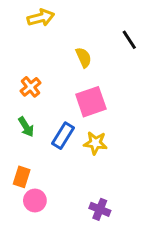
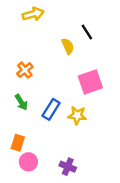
black line: (129, 40) -> (87, 32), moved
pink square: (91, 102) -> (90, 82), moved
purple cross: (100, 209) -> (68, 167), moved

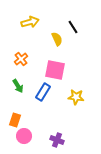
yellow arrow: (33, 14) -> (30, 22), moved
pink square: (90, 82) -> (55, 70), moved, turned 30
yellow star: (77, 115) -> (76, 97), moved

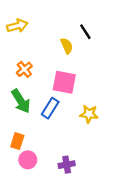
yellow arrow: (30, 22) -> (17, 26), moved
green arrow: (18, 86) -> (21, 101), size x1.5
purple cross: (57, 140) -> (67, 165), turned -32

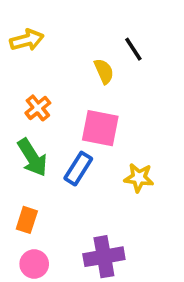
pink circle: (28, 160) -> (34, 264), moved
purple cross: (67, 165) -> (104, 257), size x1.5

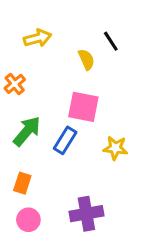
yellow arrow: (27, 40) -> (38, 38), moved
orange cross: (38, 108) -> (15, 84), moved
green arrow: (32, 158) -> (27, 131), turned -108

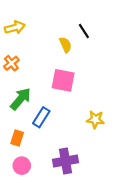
yellow arrow: (38, 38) -> (15, 28), moved
blue rectangle: (65, 140) -> (41, 117), moved
yellow star: (115, 148) -> (95, 120), moved

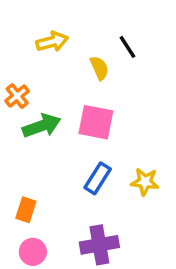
yellow arrow: (15, 28) -> (52, 42), moved
green arrow: (21, 99) -> (42, 126), moved, turned 30
blue rectangle: (41, 117) -> (98, 178), moved

